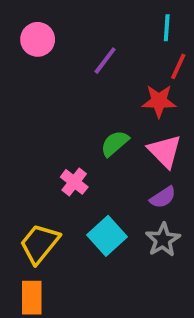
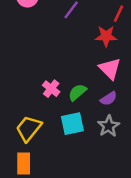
green semicircle: (115, 143) -> (77, 92), moved
cyan square: (107, 236) -> (72, 124), turned 30

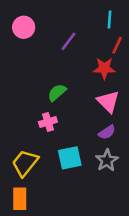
pink cross: (51, 89) -> (48, 122), turned 35
green semicircle: (77, 92) -> (57, 93), moved

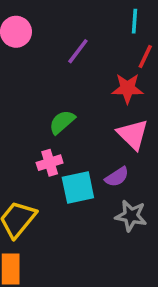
purple semicircle: (107, 132) -> (117, 177), moved
cyan square: (70, 158) -> (78, 187), moved
gray star: (107, 160) -> (131, 216), turned -30

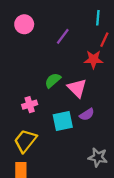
pink triangle: (133, 134) -> (77, 88), moved
pink cross: (50, 163) -> (30, 105), moved
gray star: (131, 216) -> (98, 157), moved

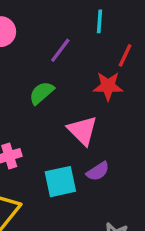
cyan line: (98, 18) -> (100, 21), moved
green semicircle: (53, 80) -> (42, 93), moved

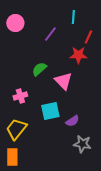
green semicircle: (42, 93) -> (39, 69), moved
purple semicircle: (98, 171) -> (72, 121), moved

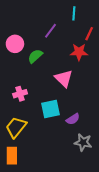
pink circle: (15, 23) -> (15, 44), moved
green semicircle: (39, 69) -> (35, 56), moved

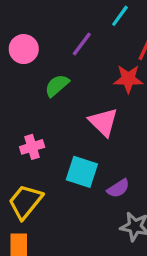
cyan line: (74, 13) -> (120, 16), turned 32
pink circle: (15, 44) -> (24, 49), moved
cyan square: (51, 109) -> (82, 172), turned 30

